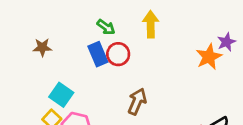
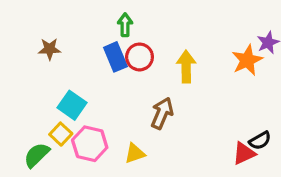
yellow arrow: (151, 24) -> (186, 67), moved
green arrow: (106, 27) -> (125, 25), turned -126

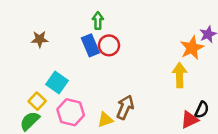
yellow arrow: (186, 67) -> (180, 75), moved
brown arrow: (162, 113) -> (125, 107), moved
yellow square: (61, 134) -> (37, 101), moved
black semicircle: (260, 141) -> (202, 110), turned -35

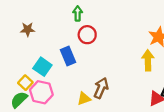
blue rectangle: (90, 45) -> (68, 56), moved
pink hexagon: (71, 112) -> (41, 92), moved

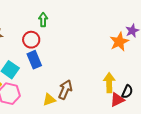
red circle: (87, 35) -> (31, 40), moved
yellow arrow: (148, 60) -> (109, 83), moved

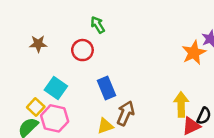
green arrow: (43, 20) -> (98, 25), turned -32
blue rectangle: (34, 60) -> (107, 88), moved

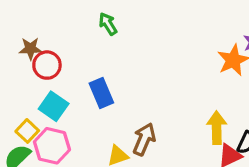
red circle: (82, 50) -> (47, 65), moved
blue rectangle: (107, 88) -> (101, 93), moved

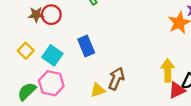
red circle: (47, 65) -> (51, 15), moved
yellow square: (27, 131) -> (26, 51), moved

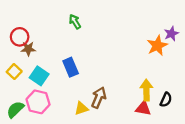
brown star: (36, 15) -> (28, 49), moved
red circle: (51, 15) -> (20, 37), moved
red triangle: (177, 90) -> (143, 108), moved, turned 35

